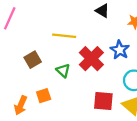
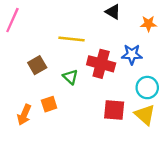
blue star: (120, 50) -> (132, 54), turned -30
red cross: (91, 59) -> (101, 64), turned -30

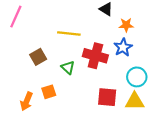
orange star: (148, 24) -> (126, 25), moved
blue star: (132, 54) -> (123, 47), turned -30
yellow triangle: (145, 115) -> (135, 101), turned -42

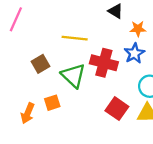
green triangle: (68, 67) -> (73, 76), size x1.6
red square: (107, 97) -> (117, 109), turned 30

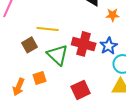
yellow line: (75, 38) -> (48, 29), moved
blue star: (134, 53) -> (109, 46), moved
red square: (117, 109) -> (81, 90), moved, turned 30

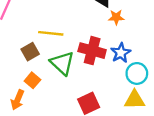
orange star: (113, 15) -> (116, 17), moved
orange square: (40, 78) -> (32, 80), moved, turned -32

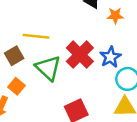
orange star: (116, 17) -> (115, 16), moved
red cross: (92, 51) -> (80, 55), turned 30

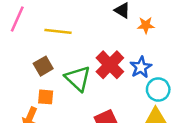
yellow line: (36, 36) -> (58, 31), moved
orange square: (17, 86) -> (46, 97), turned -35

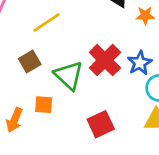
yellow line: (58, 31) -> (46, 23), turned -40
orange square: (46, 97) -> (44, 105), moved

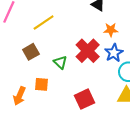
orange star: (145, 16) -> (111, 30), moved
green triangle: (69, 75) -> (60, 62), size x0.6

